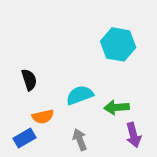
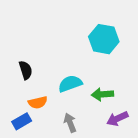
purple arrow: (133, 135) -> (117, 119), turned 80

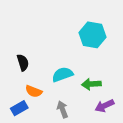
orange semicircle: (38, 102) -> (34, 91), turned 35

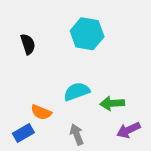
cyan hexagon: (93, 35) -> (87, 34), moved
black semicircle: (23, 62) -> (28, 44), moved

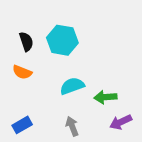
cyan hexagon: (87, 34) -> (62, 40), moved
orange semicircle: (41, 112) -> (22, 72), moved

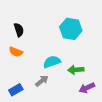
cyan hexagon: (62, 40) -> (71, 29), moved
gray arrow: (72, 126) -> (42, 81), moved, turned 72

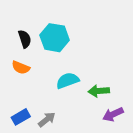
cyan hexagon: (71, 29) -> (55, 38), moved
gray arrow: (42, 81) -> (47, 120), moved

